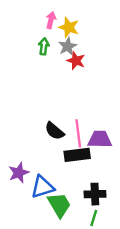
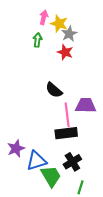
gray star: (68, 46) -> (69, 34), moved
black semicircle: (54, 131) -> (54, 90), moved
purple trapezoid: (100, 139) -> (86, 105), moved
black cross: (95, 194) -> (72, 162), moved, turned -30

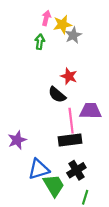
yellow star: (59, 24) -> (62, 24), turned -30
red star: (65, 52) -> (69, 76), moved
purple star: (16, 148) -> (17, 140), moved

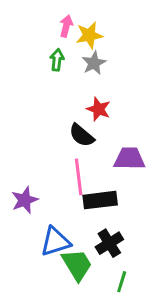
gray star: (73, 35) -> (94, 63), moved
pink line: (71, 121) -> (79, 177), moved

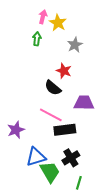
yellow star: (89, 35) -> (58, 23), turned -30
gray star: (94, 63) -> (75, 45), moved
pink line: (79, 177) -> (51, 115), turned -55

